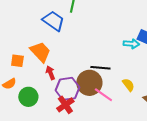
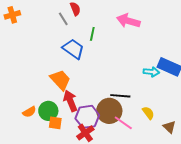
orange square: (17, 61) -> (55, 123), moved
red arrow: (50, 73) -> (70, 101), size x1.5
green circle: (28, 97) -> (48, 111), moved

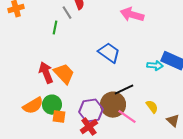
green line: (92, 34) -> (55, 28), moved
blue trapezoid: (73, 49) -> (109, 53), moved
black line: (120, 96) -> (124, 90), turned -30
red arrow: (70, 101) -> (46, 73), moved
orange semicircle: (29, 112) -> (33, 106), size x1.5

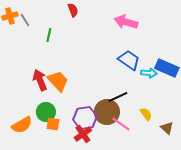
gray line: (67, 13) -> (25, 20), moved
blue trapezoid: (109, 53) -> (129, 60), moved
orange semicircle: (33, 106) -> (22, 125), moved

